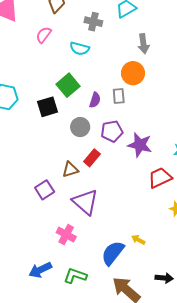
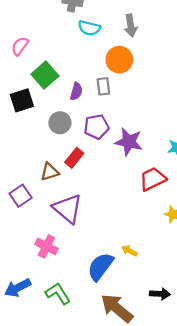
pink semicircle: (44, 35) -> (20, 46), moved
cyan semicircle: (80, 48) -> (89, 28), moved
green L-shape: (75, 276) -> (58, 294), turned 40

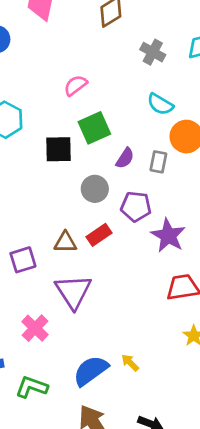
cyan semicircle: (89, 28) -> (160, 104), moved
green L-shape: (58, 294) -> (32, 387), turned -55

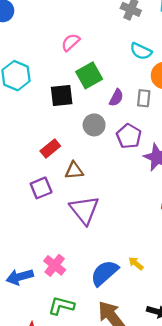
purple pentagon: (136, 207) -> (129, 136), turned 30
red rectangle: (99, 235) -> (50, 149), moved
pink cross: (35, 328) -> (55, 265), moved
green L-shape: (32, 387) -> (61, 306), moved

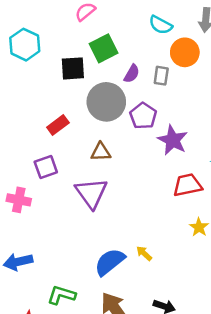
gray circle: (94, 125) -> (106, 102), size x1.6
brown triangle: (74, 171) -> (101, 152), moved
pink cross: (55, 265) -> (19, 200), moved, turned -30

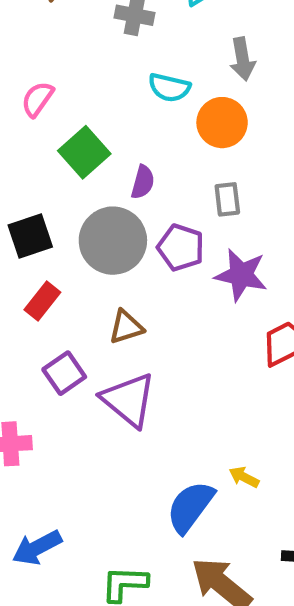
black square: (73, 68) -> (30, 236), moved
gray rectangle: (161, 76) -> (227, 199), moved
purple square: (46, 167) -> (64, 373), moved

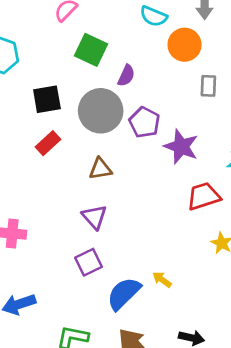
green square: (84, 152) -> (91, 50), turned -32
gray rectangle: (227, 199) -> (208, 86), moved
purple square: (64, 373) -> (89, 262), moved
purple triangle: (129, 400) -> (94, 217), size x0.7

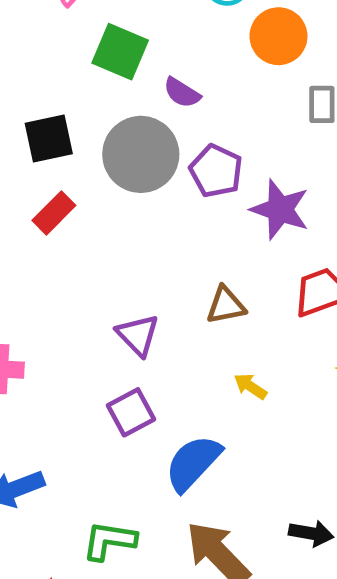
purple semicircle: (126, 76) -> (182, 93), turned 100
brown triangle: (100, 169) -> (226, 305), moved
yellow arrow: (162, 280) -> (250, 386), moved

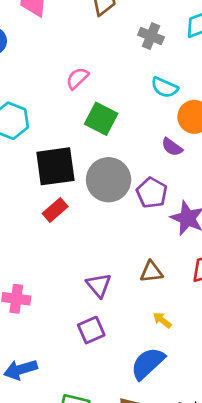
purple semicircle: (182, 93) -> (172, 147), moved
black square: (49, 139) -> (55, 166), size x1.4
blue semicircle: (193, 463) -> (148, 363), moved

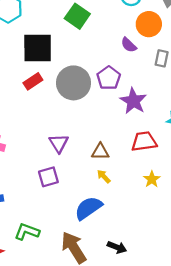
gray circle: (109, 180) -> (74, 83), moved
brown triangle: (151, 272) -> (100, 152), moved

